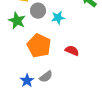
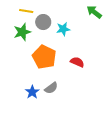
green star: (17, 21) -> (22, 32), turned 30

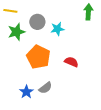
yellow line: (26, 11) -> (10, 11), moved
green arrow: (94, 12) -> (88, 12), turned 56

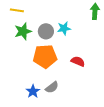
gray circle: (37, 22) -> (46, 31), moved
orange pentagon: (38, 57) -> (45, 56), turned -30

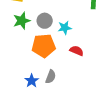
cyan star: (64, 28) -> (65, 28), moved
gray semicircle: (52, 87) -> (51, 77), turned -32

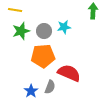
cyan star: (65, 28) -> (64, 27), moved
red semicircle: (77, 51) -> (69, 73), moved, size x1.6

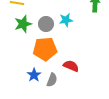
red semicircle: (69, 73) -> (71, 66), size x0.7
blue star: (31, 91) -> (34, 75), moved

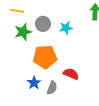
gray circle: (46, 24) -> (43, 24), moved

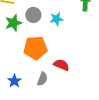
blue star: (34, 83) -> (14, 81), moved

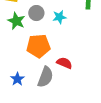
green star: (13, 23) -> (16, 21), turned -30
gray semicircle: (42, 79) -> (45, 77), size x1.5

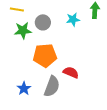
cyan star: (59, 17) -> (73, 19), moved
green star: (16, 21) -> (23, 30), turned -30

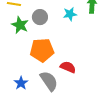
green star: (23, 30) -> (20, 25), turned 30
gray semicircle: (52, 86) -> (49, 81), turned -55

